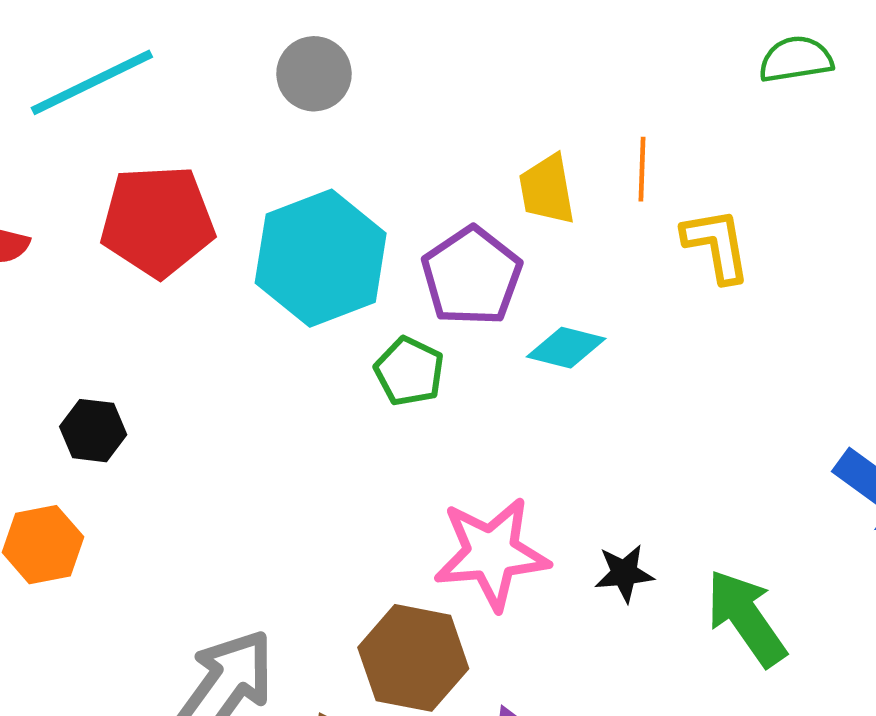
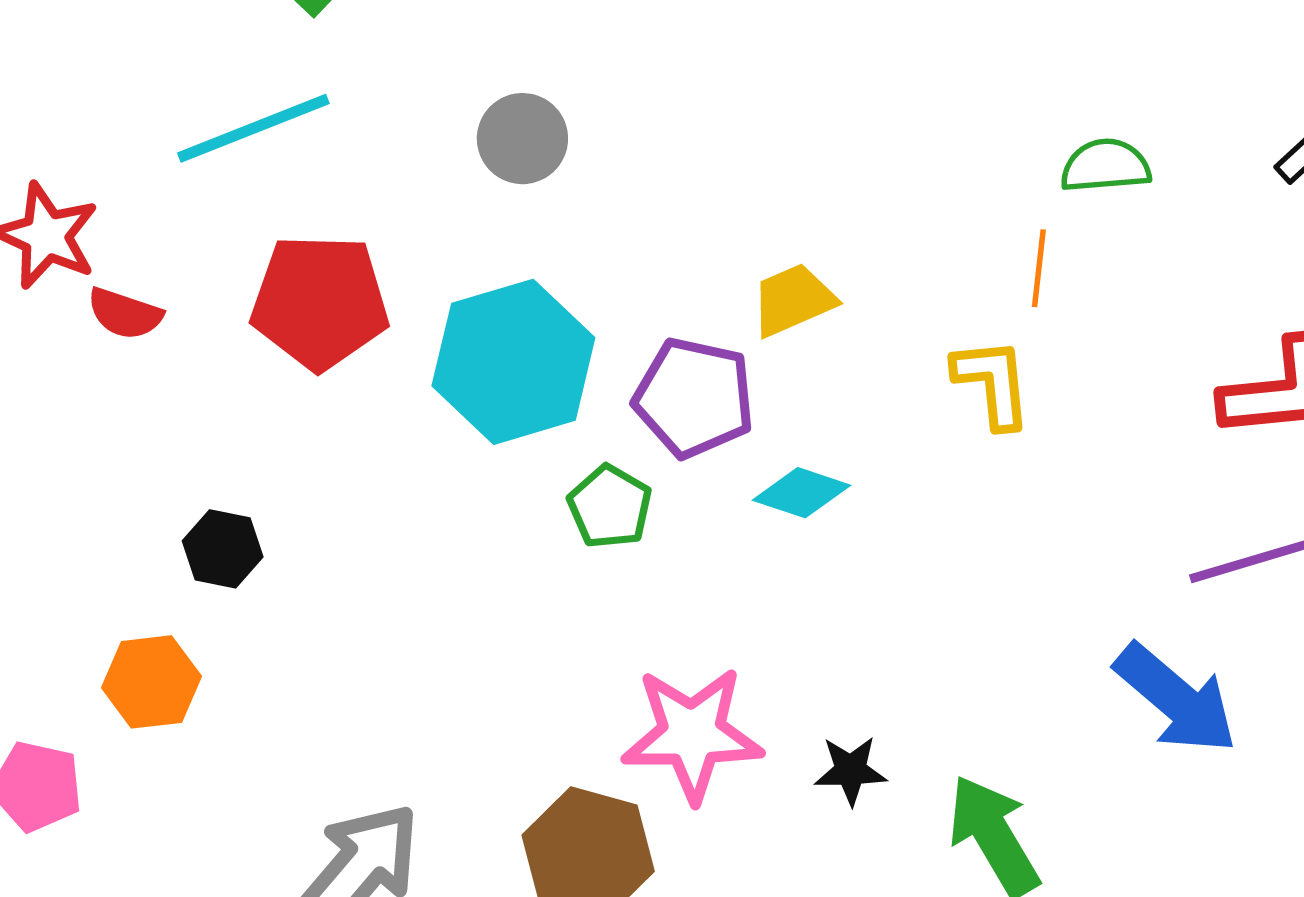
orange line: (642, 169) -> (1039, 268), moved
yellow trapezoid: (547, 190) -> (793, 300), turned 72
purple pentagon: (472, 276) -> (694, 398), turned -30

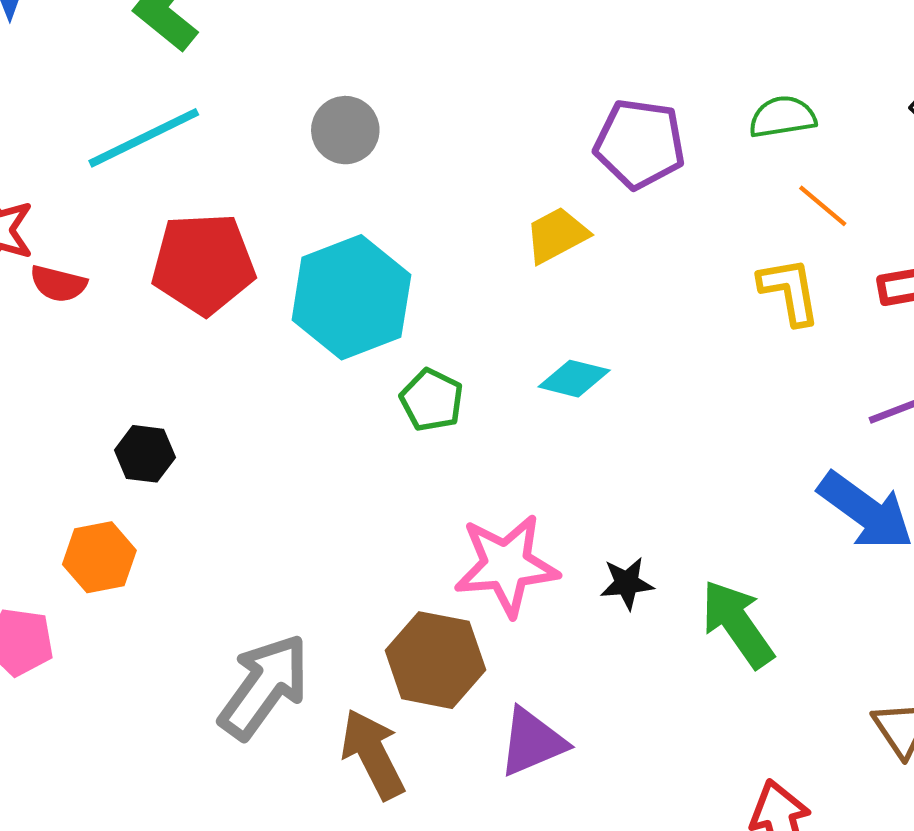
orange line: (1039, 268) -> (823, 206), moved, turned -52
yellow L-shape: (993, 383) -> (789, 291), moved
purple pentagon: (694, 398) -> (640, 144), moved

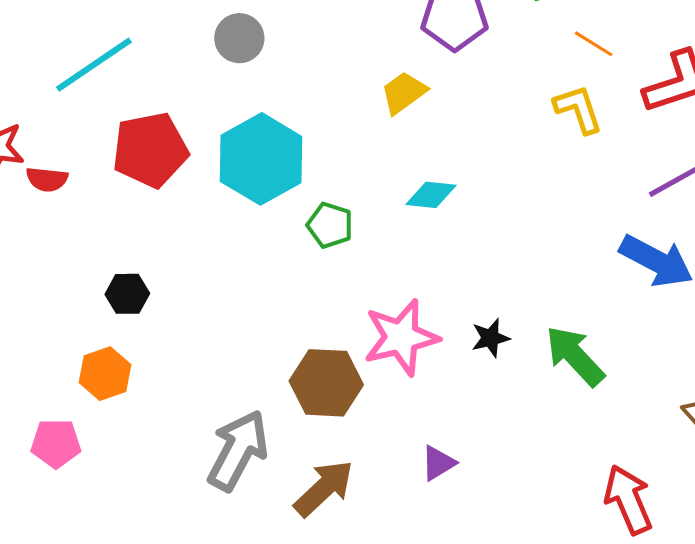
brown hexagon: (435, 660) -> (326, 383), moved
purple triangle: (532, 742) -> (438, 463), size x0.7
brown arrow: (373, 754) -> (324, 488), turned 82

